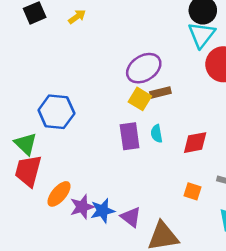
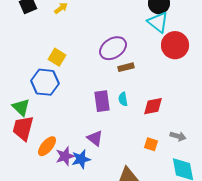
cyan triangle: (202, 35) -> (158, 22), turned -30
yellow square: (140, 99) -> (57, 57), moved
purple triangle: (131, 217) -> (95, 138), moved

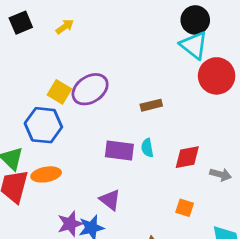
purple ellipse: (113, 48) -> (90, 89), moved
purple rectangle: (102, 101) -> (119, 150), turned -75
gray arrow: (178, 136) -> (221, 174), moved
orange ellipse: (47, 146) -> (46, 174), moved, turned 40

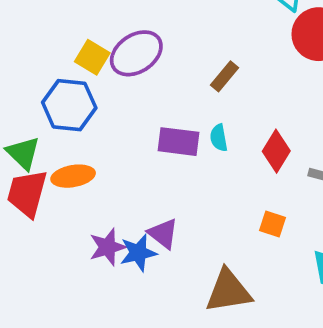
brown rectangle: (151, 105) -> (225, 76), turned -36
red diamond: (187, 157) -> (276, 151), turned -48
purple triangle: (110, 200) -> (163, 234), moved

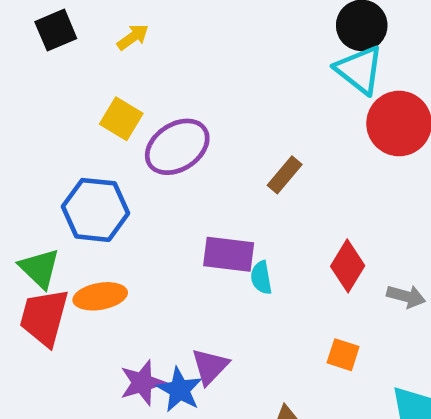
yellow square: (92, 57) -> (121, 119), moved
cyan semicircle: (219, 138) -> (261, 278), moved
purple triangle: (163, 234) -> (210, 366), turned 36
blue star: (138, 253) -> (180, 390), turned -30

